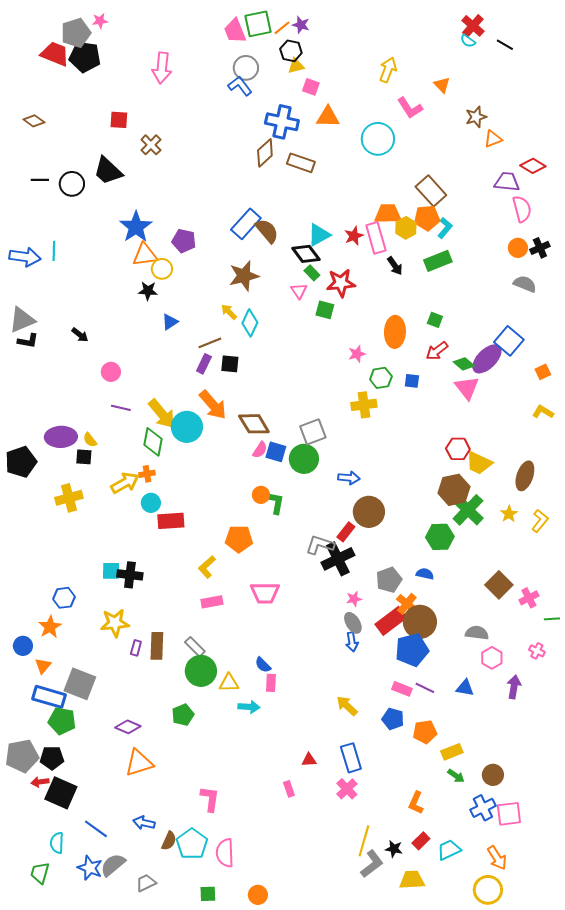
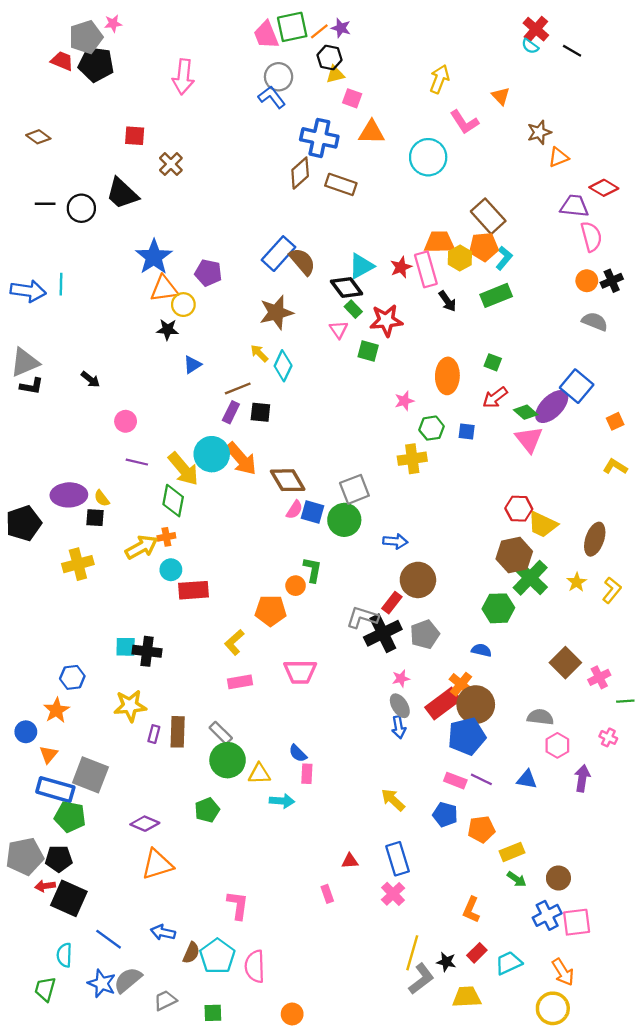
red trapezoid: (55, 54) -> (62, 61), size x0.7
cyan circle: (187, 427) -> (212, 454), moved
orange circle: (261, 495) -> (296, 586), moved
gray pentagon: (389, 580) -> (425, 634), moved
green square: (208, 894) -> (213, 1013), moved

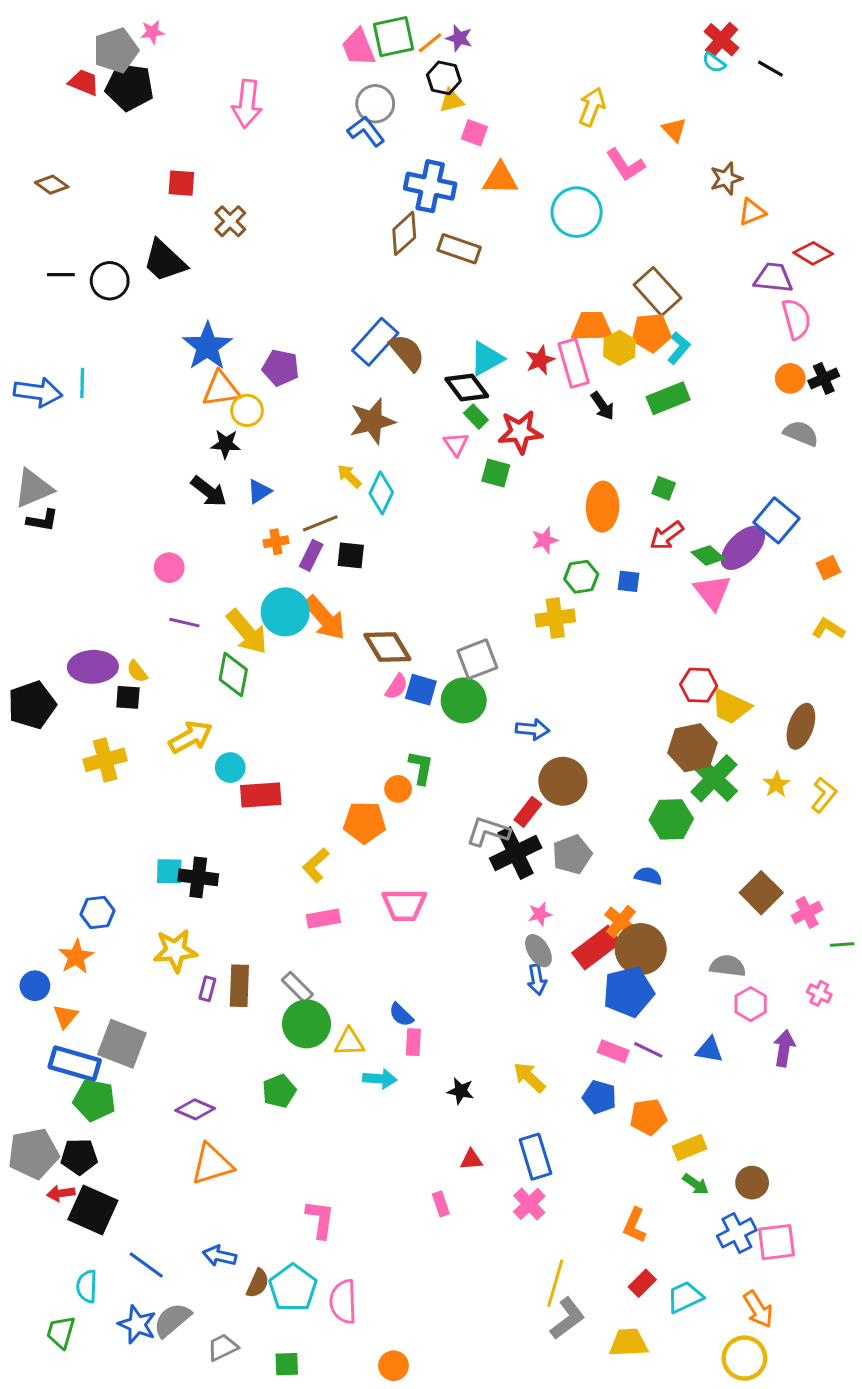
black arrow: (90, 379) -> (209, 491), moved, size x1.4
orange cross: (166, 537) -> (276, 542), moved
black star: (446, 962) -> (461, 1091), moved

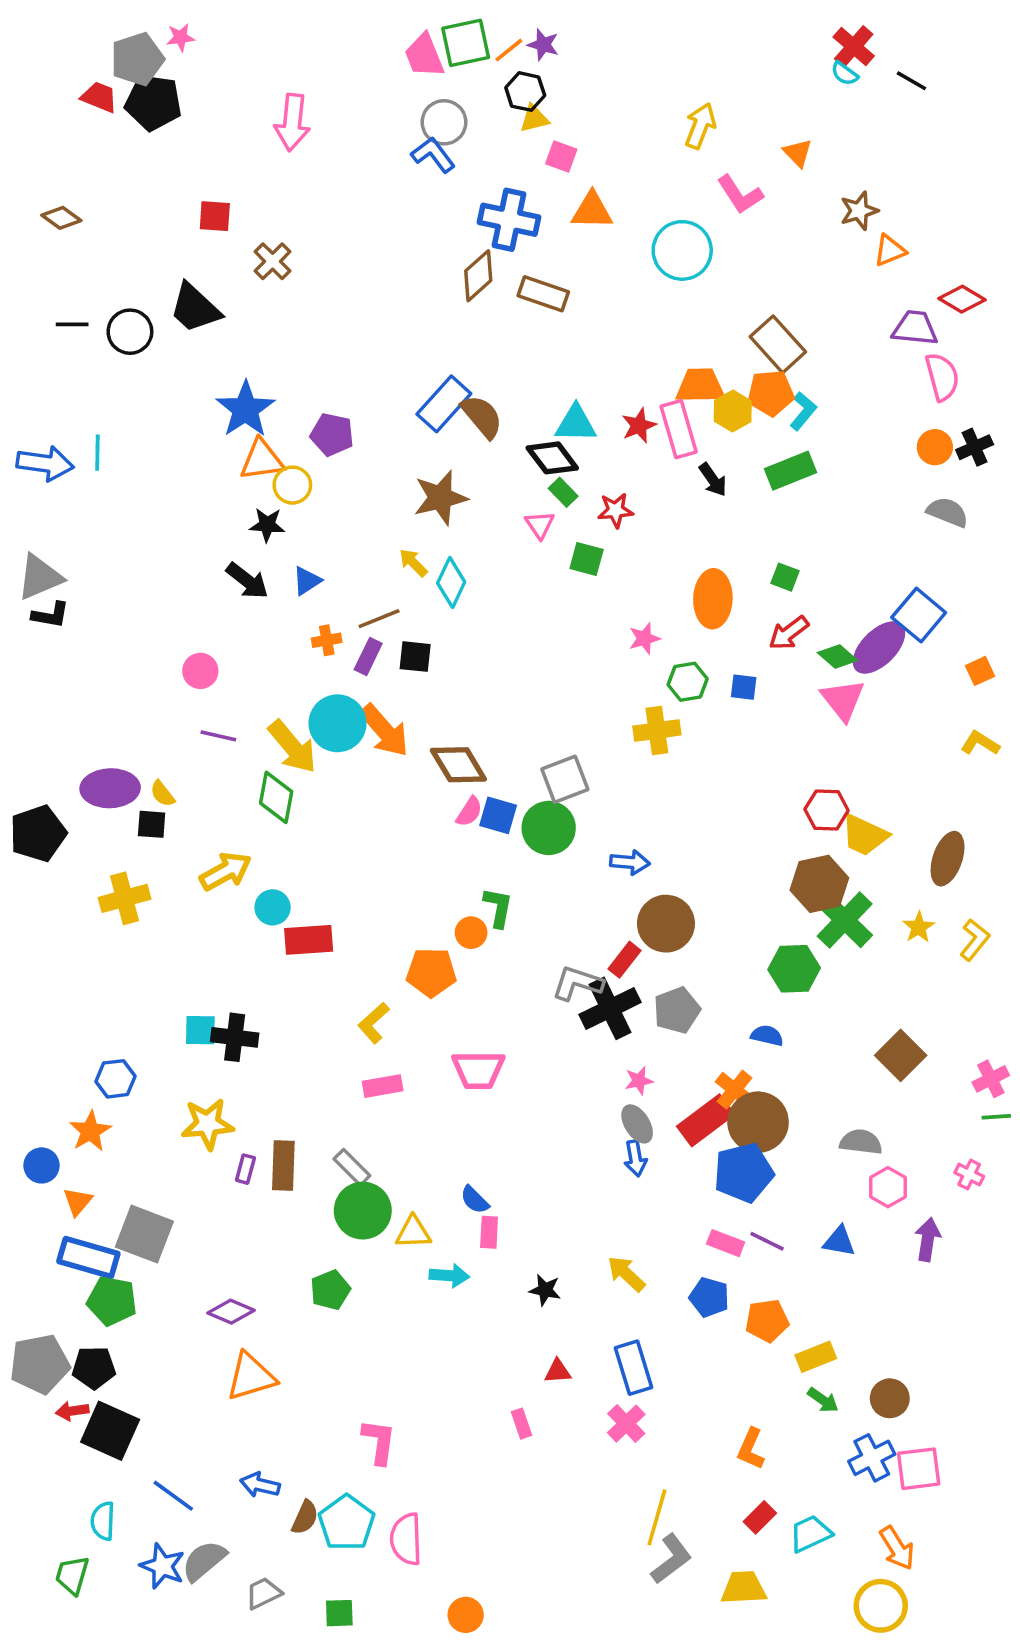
cyan triangle: (487, 359) -> (576, 424), turned 30
red star: (520, 432) -> (615, 510), size x0.7
pink cross: (807, 912) -> (991, 1079), moved

